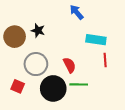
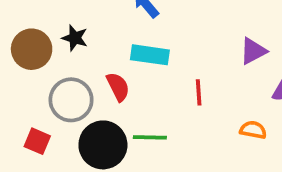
cyan rectangle: (96, 40) -> (150, 55), moved
red semicircle: (69, 65) -> (118, 87), moved

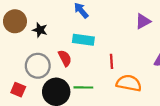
brown circle: (32, 49) -> (15, 21), moved
purple triangle: (253, 51) -> (143, 21), moved
orange semicircle: (253, 130) -> (129, 83), moved, size x1.6

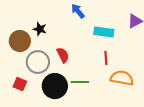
brown circle: (15, 21) -> (20, 41), moved
cyan rectangle: (83, 40) -> (104, 32), moved

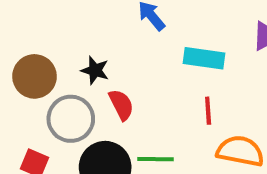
black star: (40, 29) -> (95, 70), moved

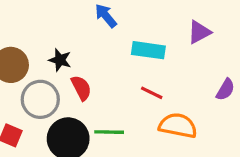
red line: (208, 111) -> (152, 93), turned -60

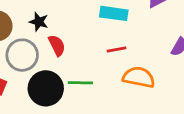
red line: (152, 93) -> (117, 50), turned -36

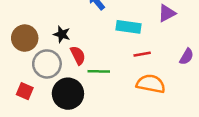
red line: (117, 50) -> (142, 54), moved
green line: (80, 83) -> (99, 71), moved

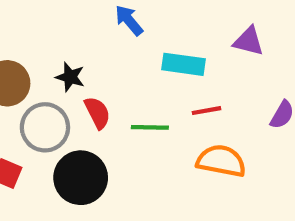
purple triangle: (167, 13) -> (249, 41), turned 42
green line: (99, 71) -> (150, 127), moved

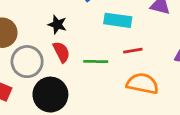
black star: (70, 77) -> (57, 24), moved

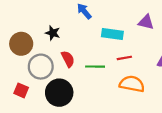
black star: (57, 24) -> (53, 33), moved

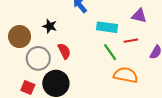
red line: (124, 58) -> (131, 41), moved
green line: (95, 67) -> (110, 52), moved, turned 54
red square: (21, 90) -> (28, 88), moved

